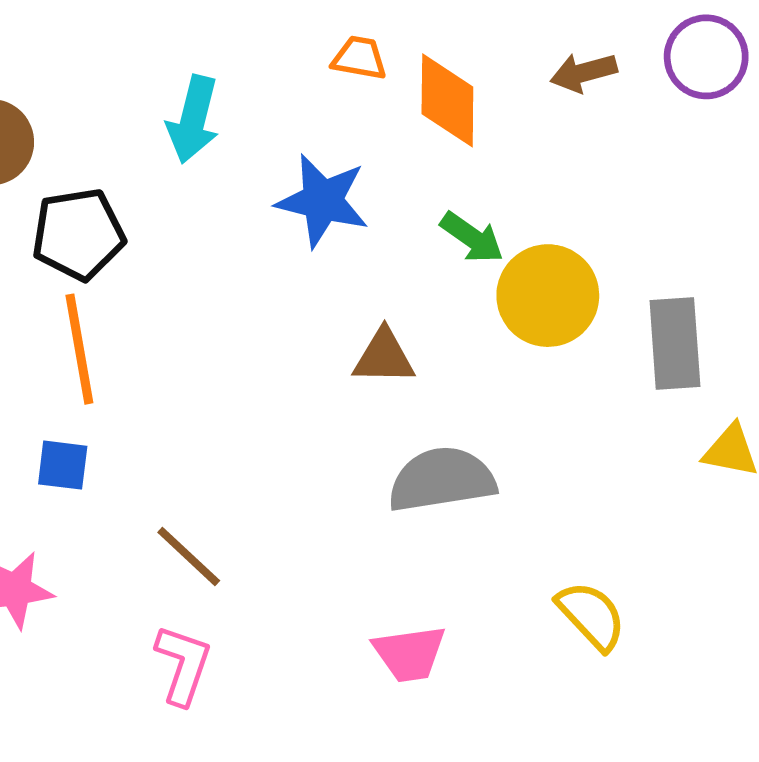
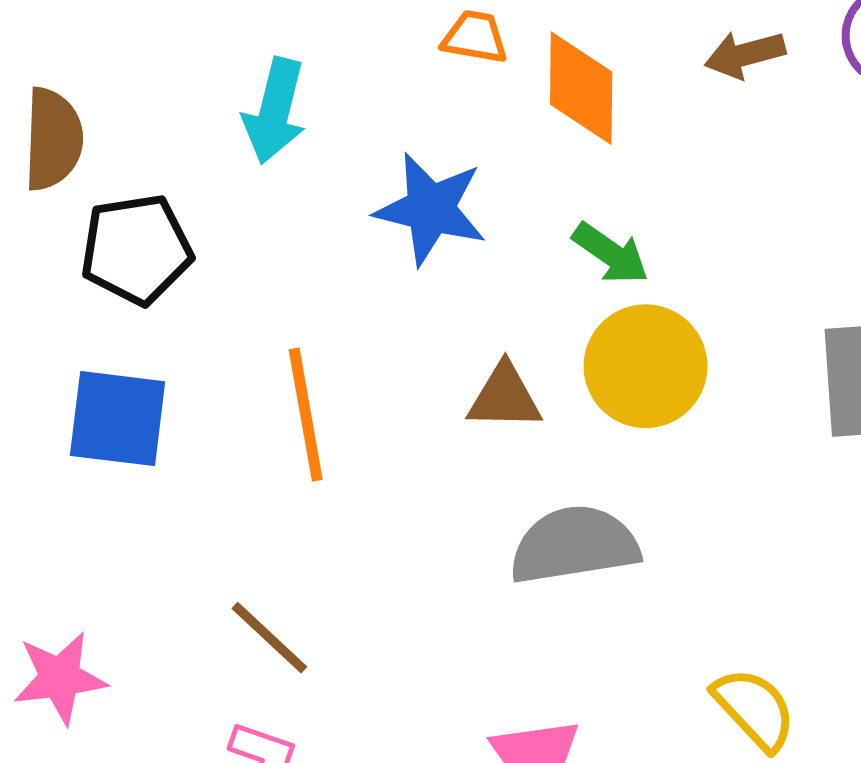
yellow circle: (548, 296) -> (646, 366), moved
orange line: (79, 349) -> (306, 415), moved
blue square: (63, 465) -> (118, 419), moved, size x1.6

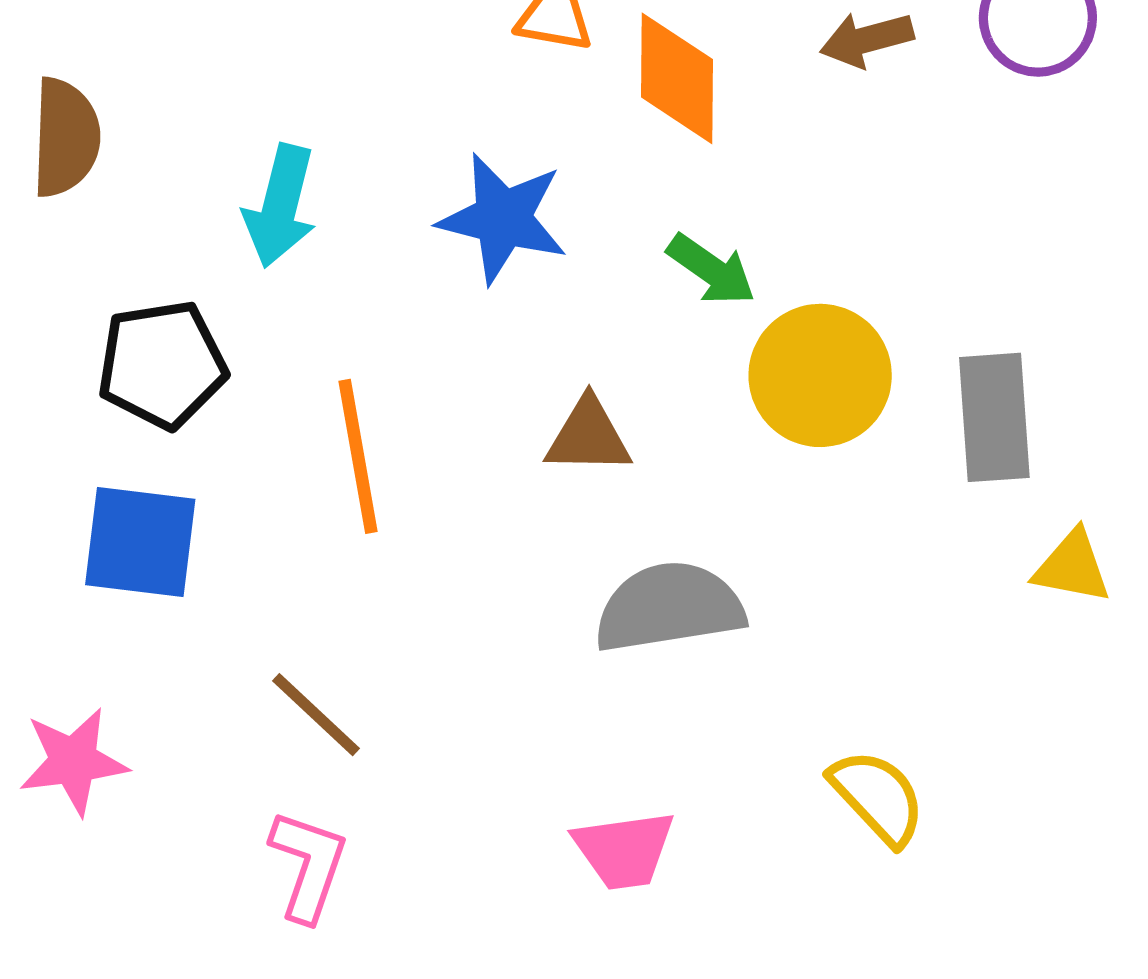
cyan arrow: (275, 111) -> (280, 206), moved
black pentagon: (136, 249) -> (162, 365), moved
yellow circle: (646, 366) -> (820, 375), moved
blue square: (118, 419) -> (140, 542), moved

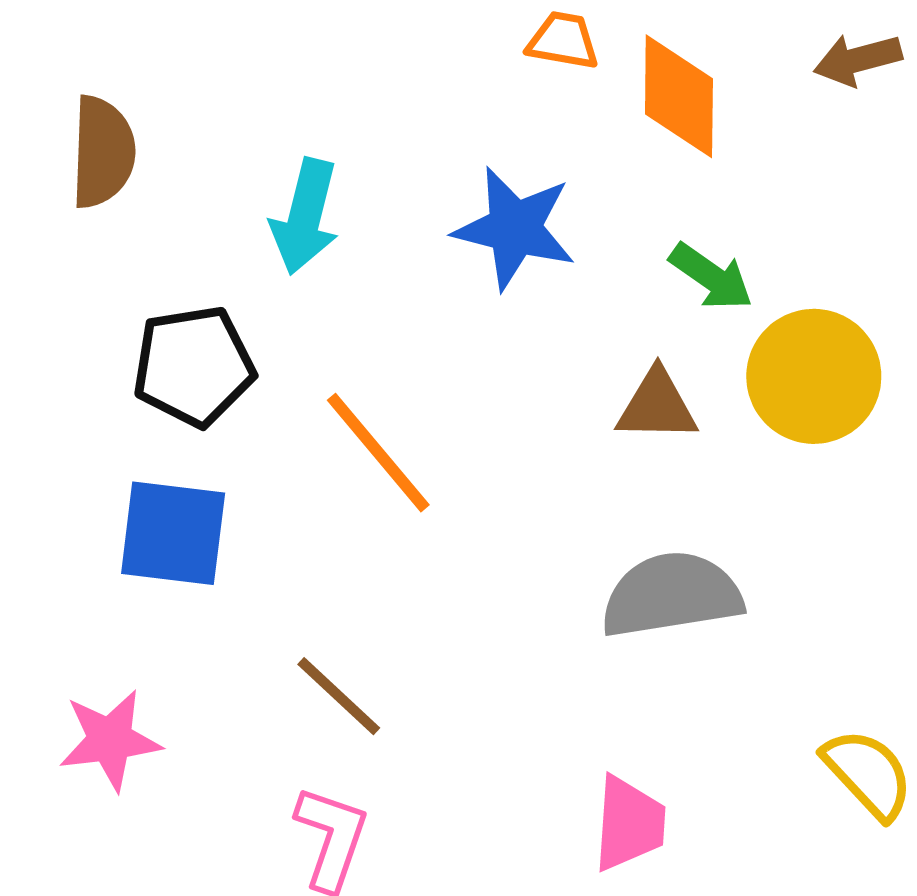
brown triangle: (588, 436) -> (657, 406), moved
orange line: (358, 456) -> (378, 453), turned -30
pink trapezoid: (624, 850) -> (629, 824), turned -78

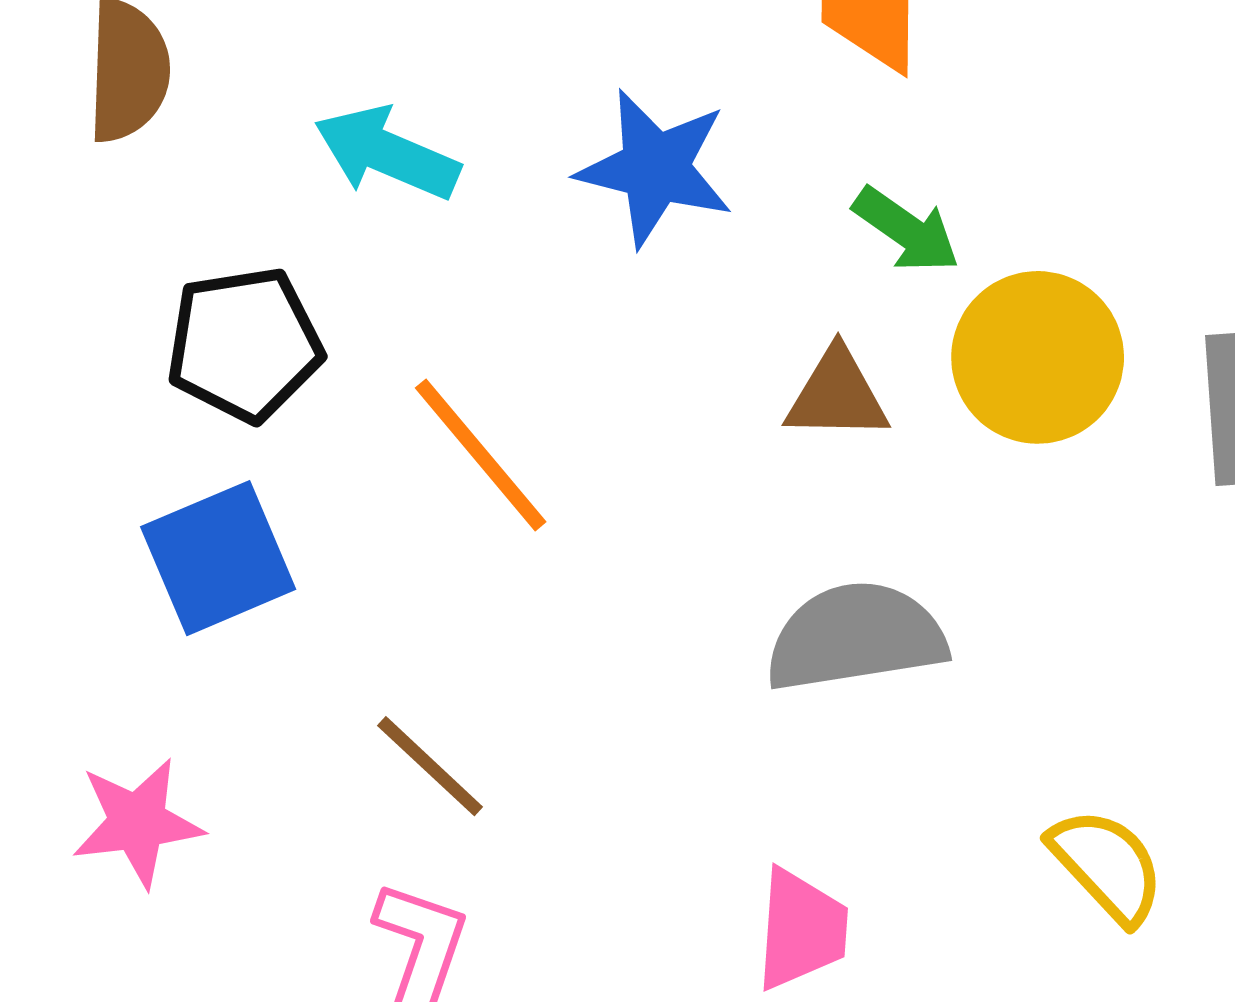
cyan arrow: (305, 217) -> (387, 153), turned 99
blue square: (173, 533) -> (218, 558), turned -30

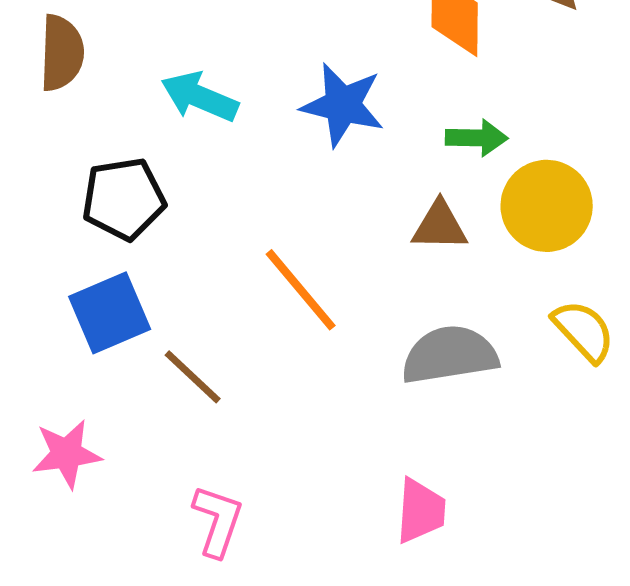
green arrow: (906, 230) -> (477, 138), turned -34
orange line: (481, 455) -> (301, 290), moved
brown line: (430, 766) -> (193, 377), moved
yellow semicircle: (1107, 866) -> (584, 331), moved

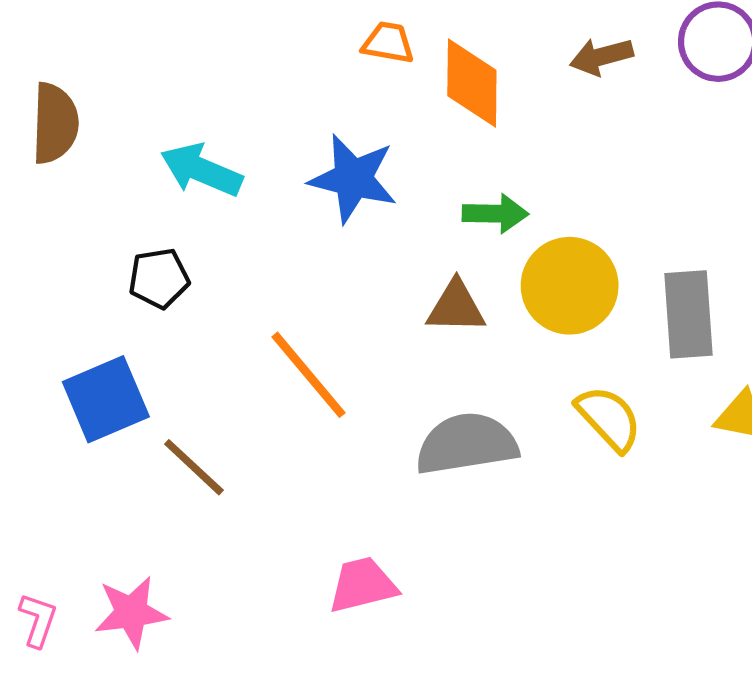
black pentagon: (124, 199) -> (159, 278), moved, size x0.7
pink star: (67, 454) -> (131, 613), moved
pink trapezoid: (421, 511) -> (363, 585), moved, turned -108
pink L-shape: (218, 521) -> (38, 620), moved, size x0.7

